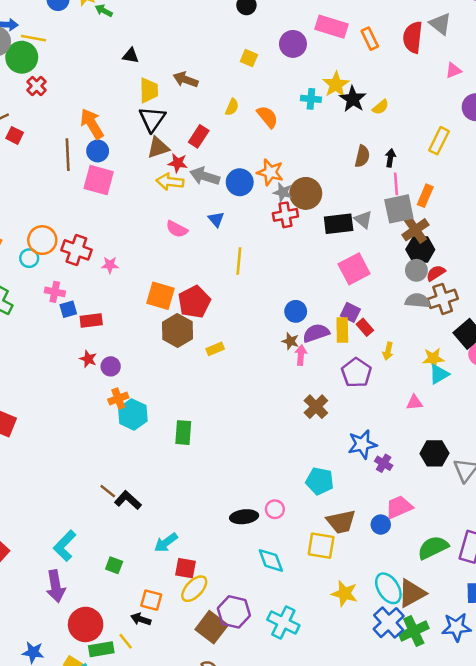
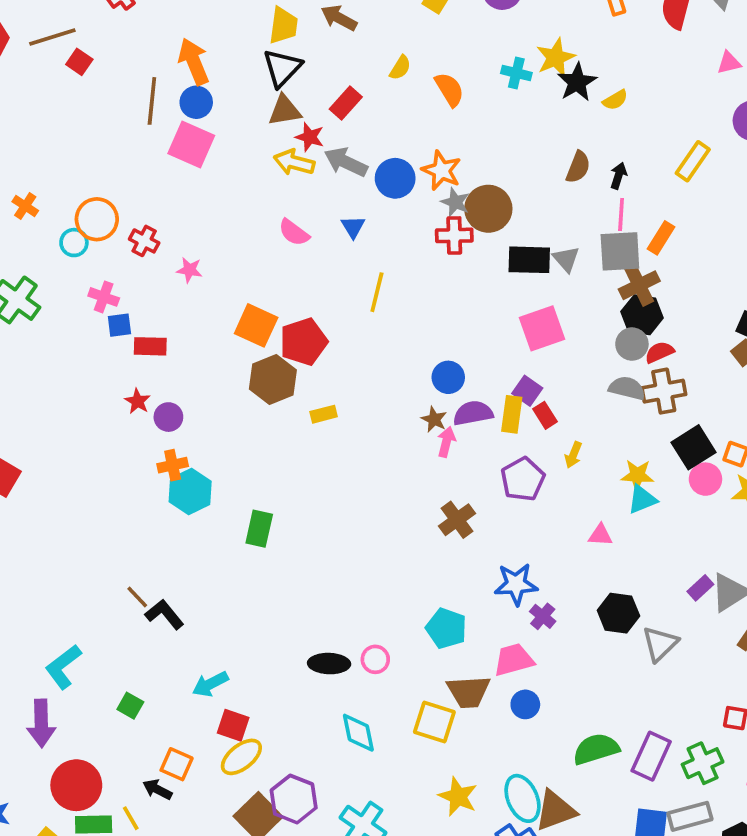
red cross: (76, 250) -> (144, 241), size x0.7
pink trapezoid: (399, 507) -> (514, 660), moved

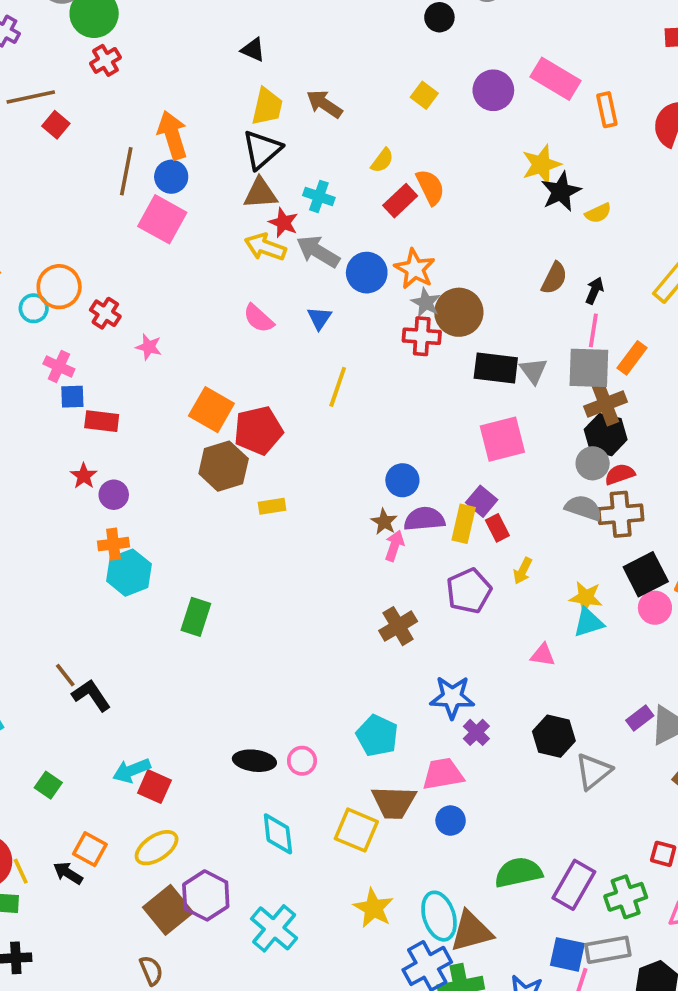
cyan cross: (516, 73) -> (319, 196), moved
red rectangle: (346, 103) -> (400, 201), moved
red square: (233, 725) -> (154, 787), moved
yellow line: (131, 818) -> (21, 871), moved

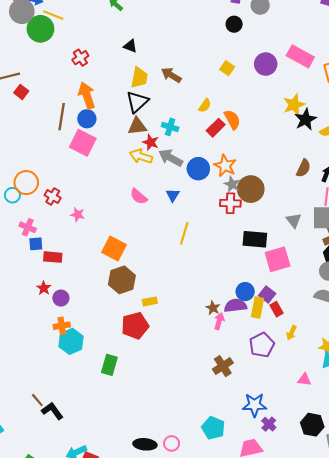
red cross: (105, 60) -> (80, 58), moved
black rectangle: (496, 368) -> (255, 239), moved
red pentagon: (258, 430) -> (135, 326), moved
blue circle: (402, 480) -> (245, 292), moved

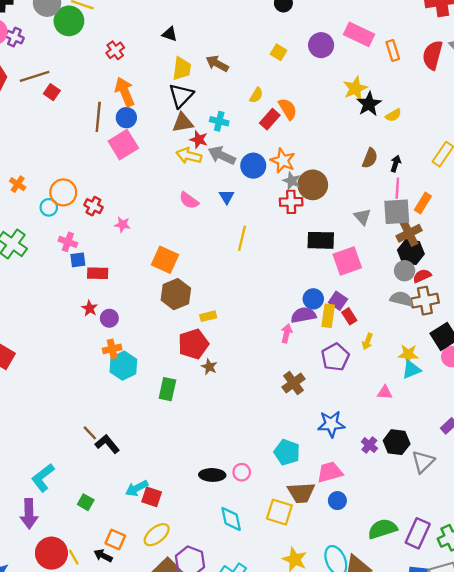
pink square: (83, 143) -> (123, 145), turned 35
brown star: (213, 308) -> (209, 367), moved
purple cross: (269, 424) -> (369, 445), moved

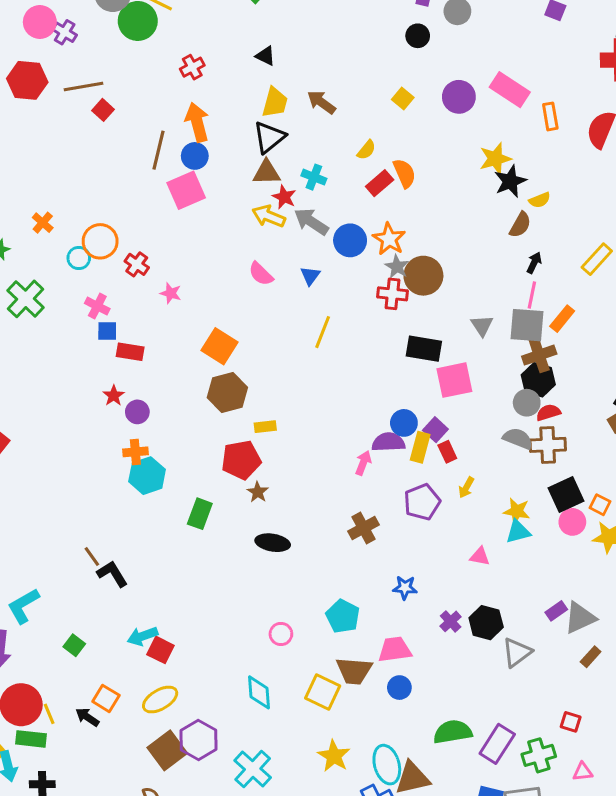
brown semicircle: (370, 158) -> (520, 225), moved
blue star: (331, 424) -> (405, 588), size x0.7
black ellipse: (212, 475) -> (273, 543), moved

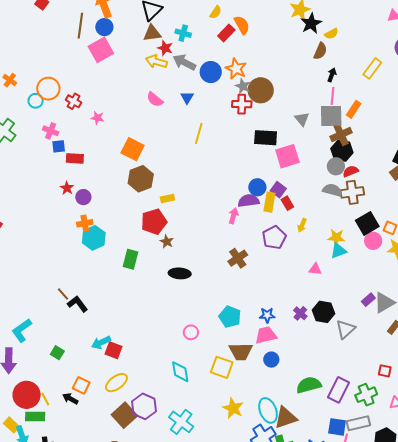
blue star: (405, 588) -> (267, 315), moved

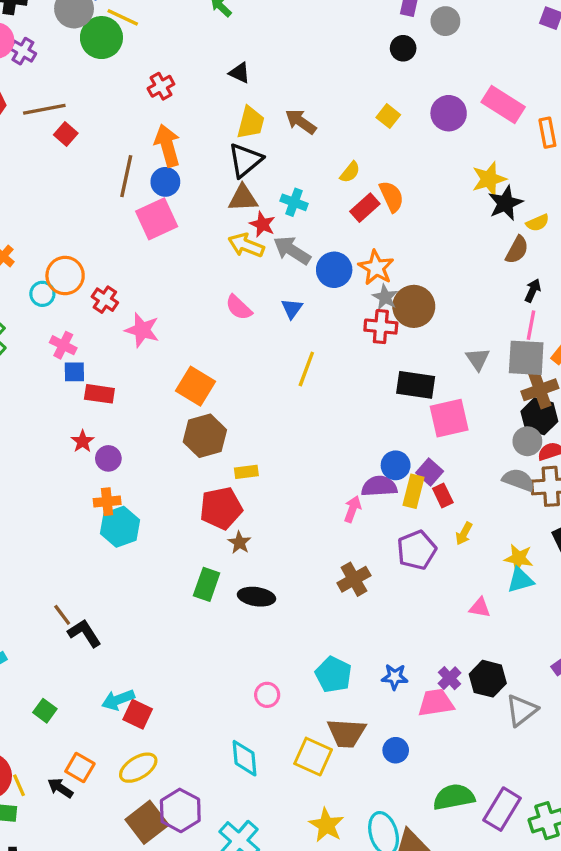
pink star: (98, 118) -> (142, 330), size x1.5
green rectangle: (130, 259) -> (207, 584), moved
pink trapezoid: (266, 335) -> (436, 703), moved

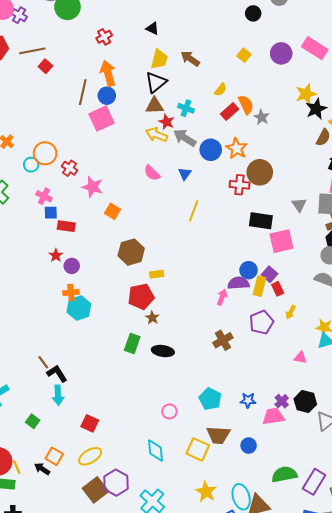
gray star: (385, 297) -> (262, 117), moved
orange square: (196, 386) -> (112, 211), moved, size x0.7
cyan arrow: (118, 700) -> (58, 395), moved, turned -72

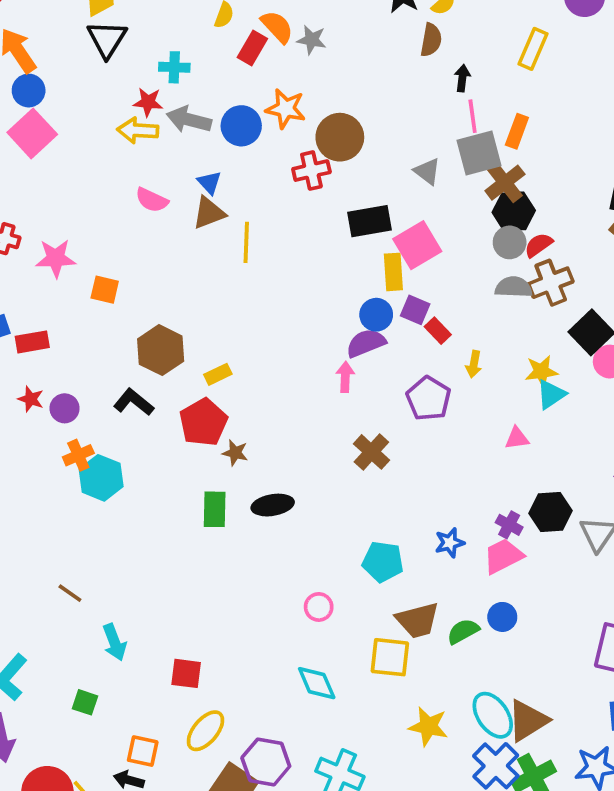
brown triangle: (155, 106) -> (209, 213), moved
yellow rectangle: (260, 286) -> (393, 272), moved
black L-shape: (57, 374) -> (134, 402), moved
blue circle: (249, 446) -> (502, 617), moved
green semicircle: (284, 474) -> (463, 631), moved, size x0.7

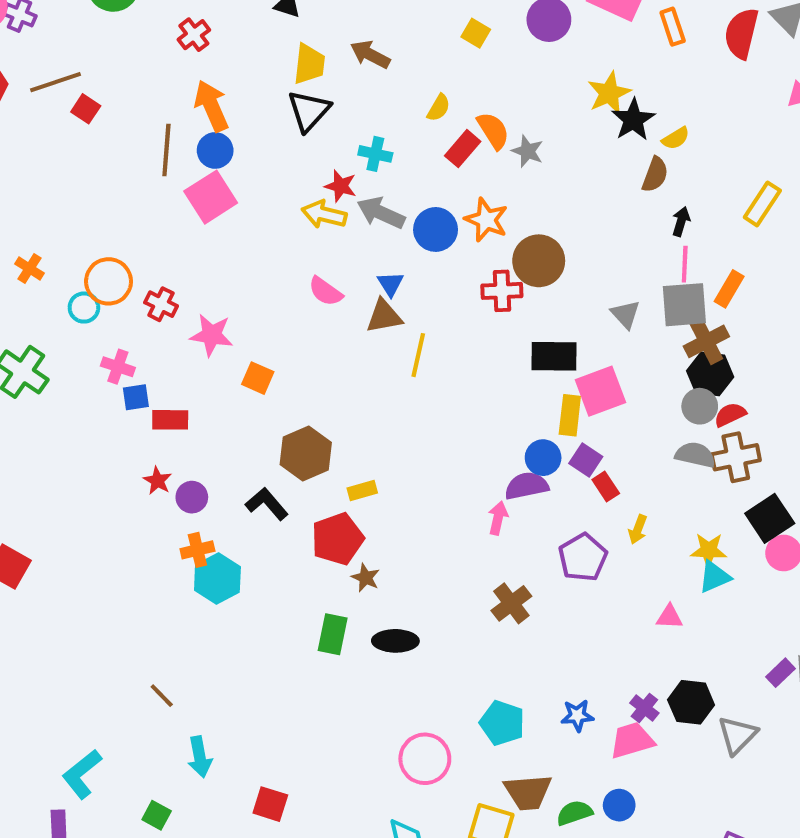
pink circle: (319, 607) -> (425, 759), size x1.6

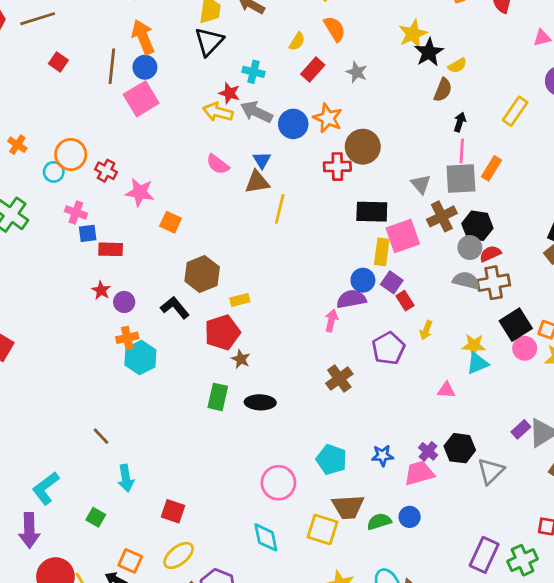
red square: (86, 109) -> (58, 62), moved
orange semicircle: (493, 131) -> (335, 29), moved
brown cross: (706, 341) -> (442, 216), moved

